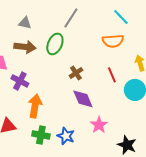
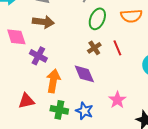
green ellipse: (55, 44) -> (97, 19), moved
red line: (112, 75) -> (117, 48), moved
purple diamond: (83, 99) -> (84, 74), moved

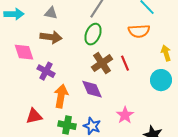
green ellipse: (97, 19) -> (93, 34), moved
brown cross: (94, 48) -> (102, 63), size x1.5

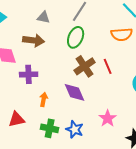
gray triangle: (51, 13) -> (44, 17), moved
purple cross: (46, 71) -> (29, 74), turned -30
orange arrow: (61, 96) -> (44, 99), size x0.6

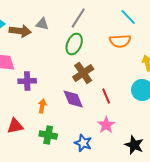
brown arrow: (34, 40) -> (20, 31), moved
red line: (108, 66) -> (106, 96), moved
blue star: (75, 129) -> (83, 143), moved

